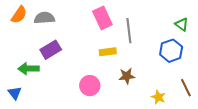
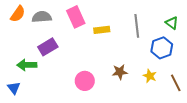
pink rectangle: (102, 18) -> (76, 17), moved
gray line: (129, 31) -> (137, 26), moved
yellow rectangle: (108, 52) -> (102, 30), moved
yellow star: (158, 97) -> (150, 76), moved

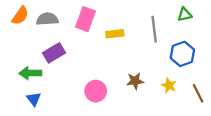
pink rectangle: (76, 17) -> (86, 19), turned 45
green triangle: (172, 23) -> (185, 15), moved, turned -48
blue triangle: (14, 88) -> (34, 99), moved

